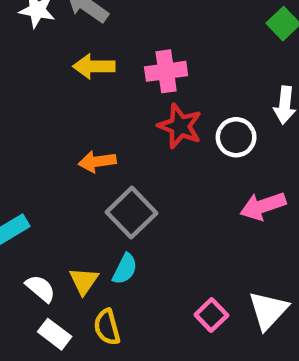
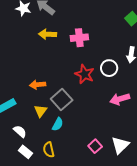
red star: (180, 126) -> (85, 74), moved
orange arrow: (97, 162) -> (38, 85), moved
yellow triangle: (84, 281) -> (41, 111), moved

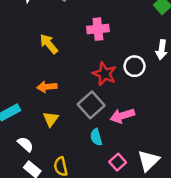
yellow arrow: (48, 34) -> (49, 44), moved, turned 48
pink arrow: (120, 99) -> (122, 116), moved
gray square: (62, 100) -> (91, 105), moved
cyan semicircle: (58, 124) -> (96, 137), moved, turned 136

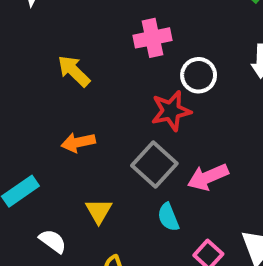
white circle: (135, 66) -> (199, 75), moved
red star: (104, 74) -> (171, 111), turned -30
yellow triangle: (51, 119) -> (99, 211), moved

